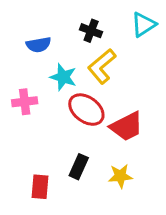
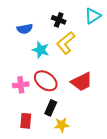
pink cross: (25, 102) -> (21, 85), moved
red ellipse: (86, 110) -> (46, 81), moved
yellow star: (120, 176) -> (62, 125), moved

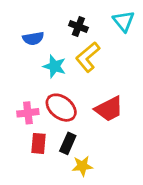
cyan triangle: (93, 16) -> (124, 21), turned -36
red rectangle: (26, 121) -> (39, 143), moved

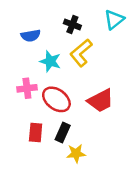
cyan triangle: (124, 21) -> (114, 20), turned 30
pink cross: (28, 113) -> (27, 88), moved

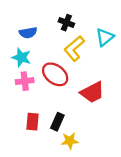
cyan triangle: (114, 20) -> (105, 37), moved
cyan star: (50, 61) -> (21, 57), moved
red ellipse: (56, 99) -> (55, 74), moved

